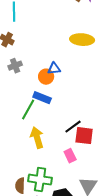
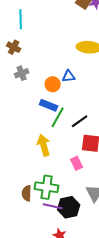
blue triangle: (54, 69) -> (69, 76), moved
green line: (28, 110) -> (58, 117), moved
black line: (73, 127) -> (80, 121), moved

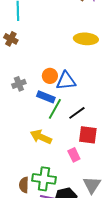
gray cross: (22, 73) -> (19, 84), moved
blue triangle: (69, 76) -> (66, 81), moved, size x1.5
yellow arrow: (44, 145) -> (41, 137), turned -50

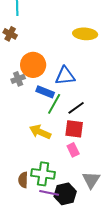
orange circle: (50, 76) -> (33, 65), moved, size x1.6
red square: (88, 135) -> (74, 129), moved

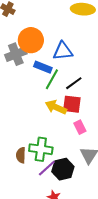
gray cross: (18, 79) -> (16, 54), size x1.5
yellow arrow: (40, 132) -> (56, 107), moved
pink rectangle: (73, 150) -> (80, 127), moved
purple line: (49, 193) -> (47, 168), turned -54

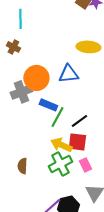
blue triangle: (63, 51) -> (68, 74), moved
green cross: (41, 149) -> (60, 164), moved, turned -35
brown semicircle: (21, 155) -> (22, 166), moved

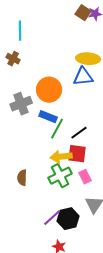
blue triangle: (68, 74) -> (83, 77), moved
orange circle: (36, 78) -> (49, 90), moved
yellow arrow: (61, 145) -> (61, 157), turned -30

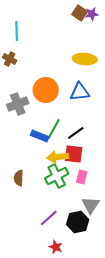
blue triangle: (83, 77) -> (80, 92), moved
blue rectangle: (48, 117) -> (40, 136), moved
pink rectangle: (85, 177) -> (82, 177), turned 40
black hexagon: (68, 219) -> (78, 222), moved

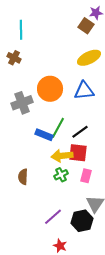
brown square: (80, 13) -> (86, 26), moved
yellow ellipse: (85, 59) -> (89, 58), turned -30
green cross: (57, 176) -> (61, 175), size x0.6

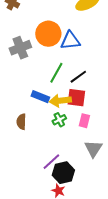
blue triangle: (84, 91) -> (70, 41), moved
blue rectangle: (44, 135) -> (40, 97), moved
black hexagon: (82, 221) -> (63, 173), moved

